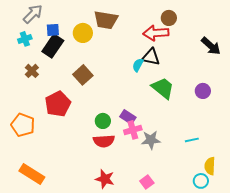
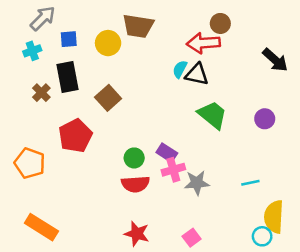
black rectangle: (53, 46) -> (68, 77), moved, turned -45
cyan semicircle: (138, 65) -> (180, 69), moved
yellow semicircle: (210, 166) -> (274, 217), size x1.4

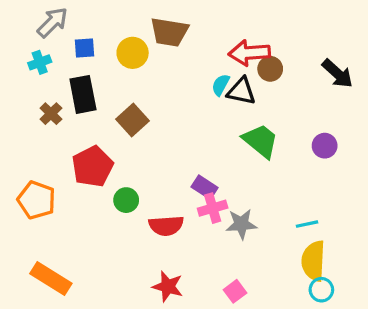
brown circle: (220, 23) -> (270, 69), moved
green circle: (134, 158) -> (126, 200), moved
yellow semicircle: (274, 217) -> (313, 261), moved

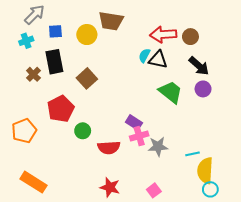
brown circle: (270, 69) -> (190, 37), moved
black arrow: (337, 74) -> (199, 66), moved
purple circle: (325, 146) -> (203, 89), moved
orange pentagon: (37, 200) -> (24, 131), turned 30
cyan line: (307, 224) -> (193, 154), moved

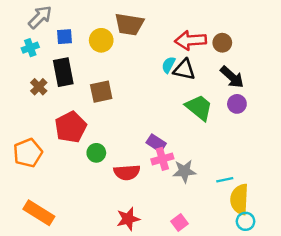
brown square: (87, 78) -> (101, 92), turned 30
red star: (110, 187) -> (128, 219), turned -30

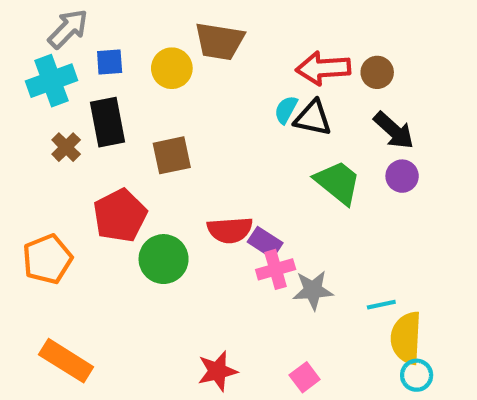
cyan cross: (30, 48) -> (52, 81), size x1.6
green circle: (96, 153) -> (164, 259), size x1.5
red semicircle: (127, 172) -> (230, 230), moved

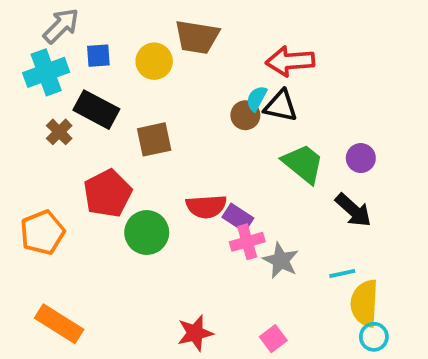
brown circle: (377, 72) -> (245, 115), moved
black rectangle: (108, 122) -> (96, 110), turned -51
black arrow: (394, 130) -> (353, 210), moved
gray star: (313, 290) -> (281, 260), turned 30

